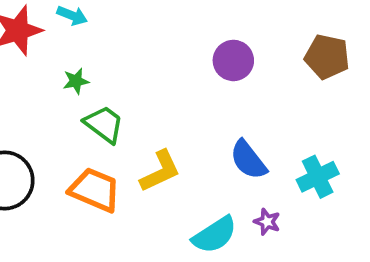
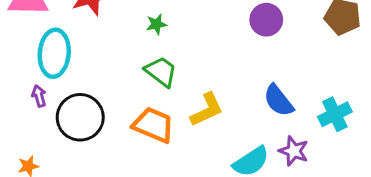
green star: (76, 81) -> (156, 24), moved
purple star: (267, 222) -> (294, 151), size x1.4

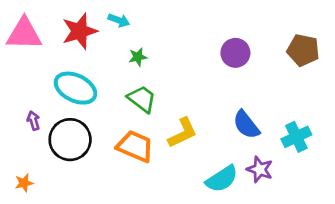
cyan ellipse: (54, 53) -> (75, 88), moved, turned -69

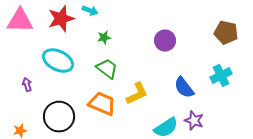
purple circle: (235, 53) -> (165, 41), moved
cyan cross: (296, 137) -> (221, 76), moved
black circle: (70, 140) -> (59, 117), moved

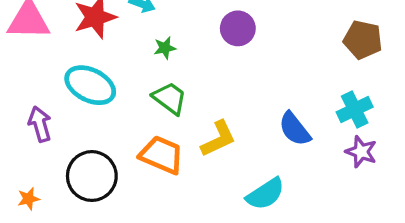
purple circle: (165, 41) -> (238, 28), moved
purple arrow: (27, 85) -> (40, 124), size x1.5
purple star: (194, 121) -> (361, 152), moved

